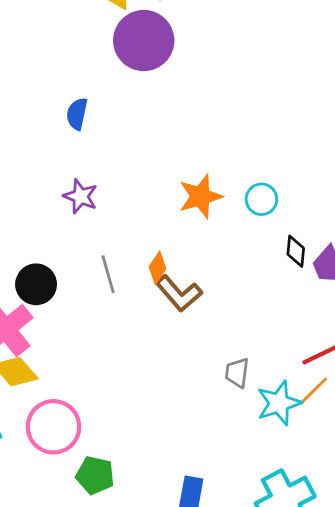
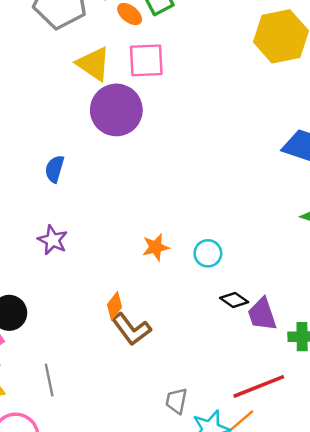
orange star: (200, 196) -> (156, 247), size x0.7
black diamond: (296, 251) -> (234, 300), turned -64
gray line: (108, 274) -> (49, 380), moved

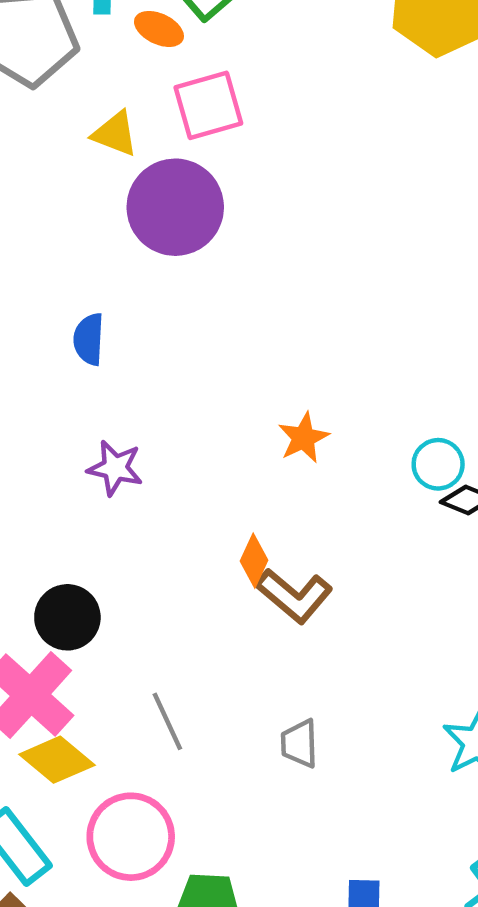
yellow triangle: (94, 64) -> (115, 134), size x0.7
cyan circle: (208, 253) -> (438, 464), moved
gray trapezoid: (176, 401) -> (299, 744), moved

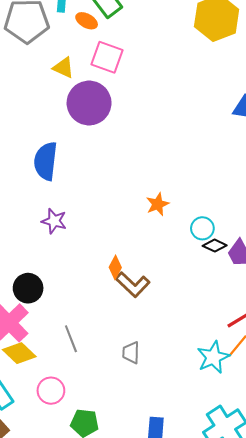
pink square: (208, 105) -> (107, 57), turned 32
blue semicircle: (89, 339) -> (46, 161), size x1.6
orange star: (303, 438) -> (158, 204), moved
pink circle: (131, 837) -> (51, 391), size x0.7

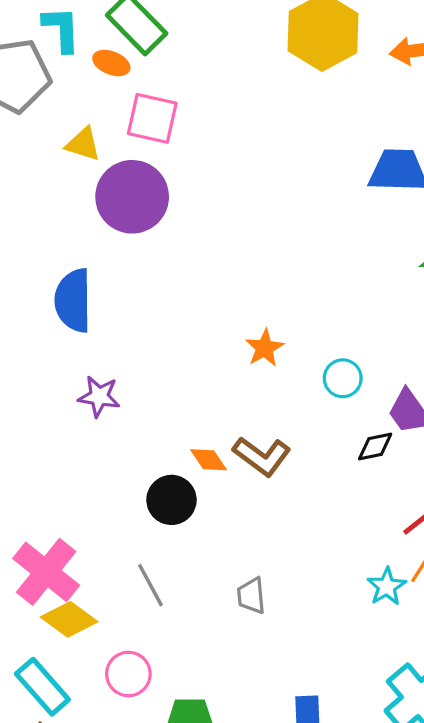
black diamond: (215, 246) -> (375, 447), moved, turned -30
orange diamond: (115, 267) -> (208, 460), turned -55
brown L-shape: (133, 285) -> (262, 456), moved
black circle: (28, 288) -> (171, 500), moved
cyan star: (213, 357) -> (387, 587), size x0.7

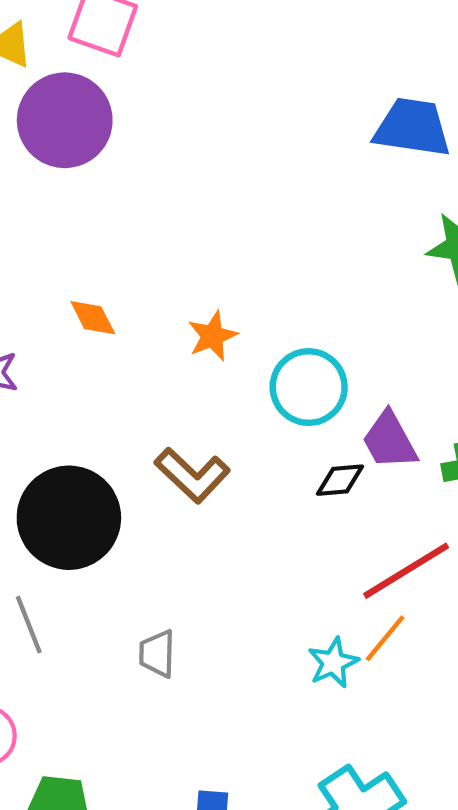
cyan circle: (343, 378) -> (309, 387), size x1.5
orange diamond: (208, 460) -> (93, 318), moved
black circle: (171, 500) -> (69, 518), size x1.6

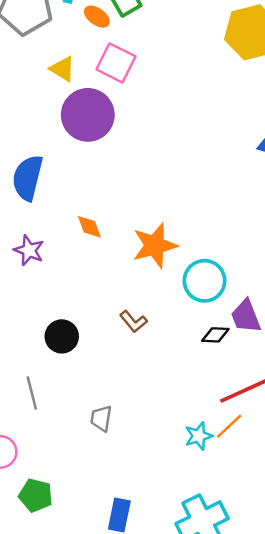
orange star: (213, 336) -> (155, 245), size x1.6
brown L-shape: (192, 475) -> (133, 322), size x0.7
black circle: (69, 518) -> (62, 336), size x0.6

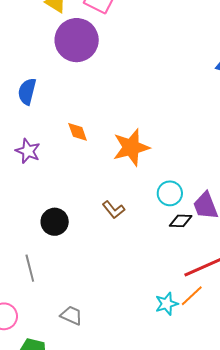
blue semicircle: (28, 178) -> (27, 91), size x0.7
cyan circle: (205, 281) -> (170, 193), moved, size x0.7
gray trapezoid: (101, 418) -> (71, 315), moved, turned 105

